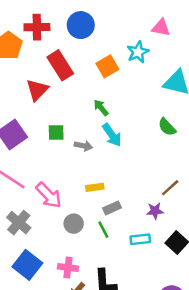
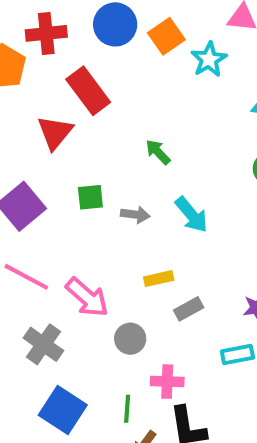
orange square: (107, 66) -> (166, 36), moved
cyan arrow: (112, 135) -> (191, 215), moved
green line: (103, 230) -> (127, 409), moved, turned 36
pink cross: (68, 267) -> (167, 382), moved

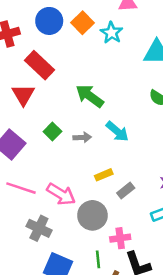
green arrow: (158, 152) -> (90, 96), size x1.6
green square: (90, 197) -> (52, 131), turned -30
gray circle: (130, 339) -> (92, 215), size x1.5

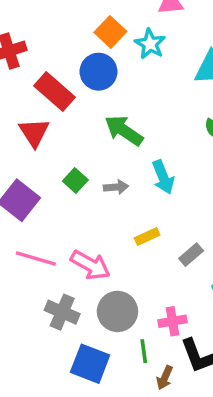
blue circle: (49, 21) -> (98, 72), moved
cyan arrow: (117, 131) -> (163, 177), turned 30
gray rectangle: (126, 190) -> (191, 255), moved
gray circle: (92, 215) -> (117, 311), moved

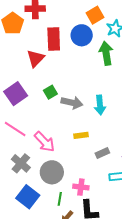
red rectangle: (54, 92) -> (54, 39), turned 30
green arrow: (124, 131) -> (106, 53), moved, turned 30
gray arrow: (116, 187) -> (72, 103), size x1.5

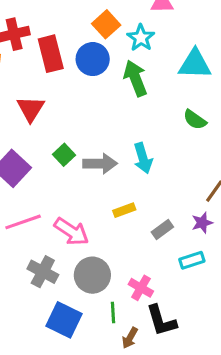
red rectangle: (54, 39) -> (51, 54), moved
pink line: (15, 129) -> (23, 222), turned -40
pink cross: (81, 187) -> (141, 288), turned 35

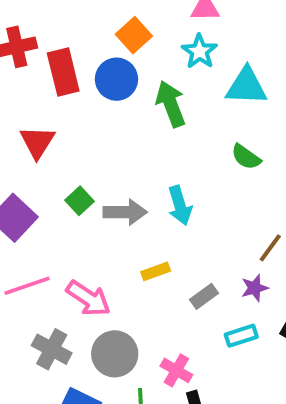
cyan star: (141, 38) -> (199, 51), moved

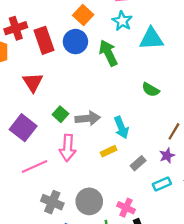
green semicircle: (246, 157) -> (151, 90), moved
cyan arrow: (180, 205) -> (121, 127), moved
pink arrow: (88, 298) -> (68, 148), moved, turned 65

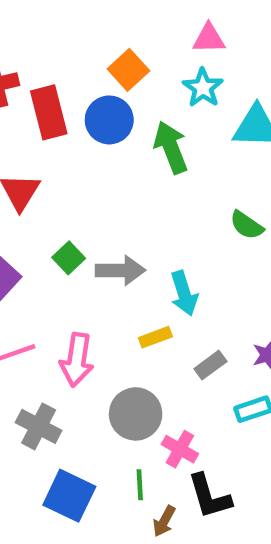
pink arrow: (68, 148) -> (77, 360), moved
gray circle: (89, 201) -> (136, 414), moved

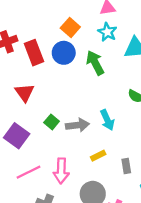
cyan arrow: (184, 293) -> (107, 120), moved
gray rectangle: (210, 365) -> (126, 166), turned -56

